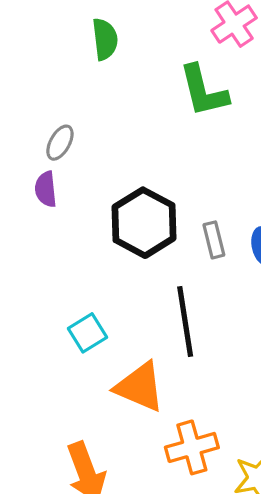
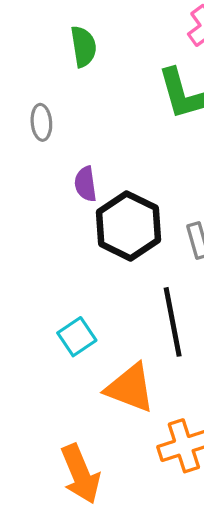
gray ellipse: (60, 143) -> (41, 122), moved, turned -32
purple semicircle: (46, 189) -> (85, 184), moved

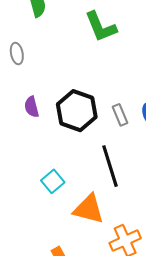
purple semicircle: (85, 184) -> (32, 107), moved

